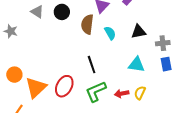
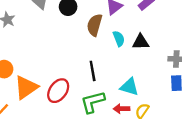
black triangle: (139, 32) -> (141, 42), moved
cyan triangle: (137, 65) -> (129, 87), moved

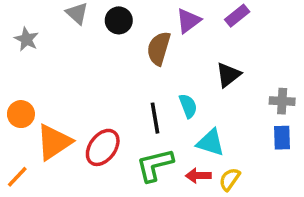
cyan semicircle: (119, 39) -> (188, 106), moved
black triangle: (141, 42) -> (228, 75), turned -36

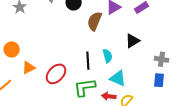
orange triangle: (54, 142) -> (29, 68), size x0.6

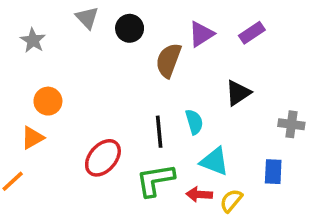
orange circle: (12, 49) -> (48, 101), moved
orange triangle: (29, 68) -> (32, 138), moved
blue rectangle: (159, 80) -> (273, 172), moved

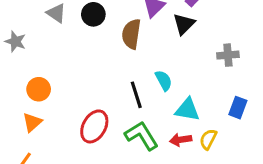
black triangle: (238, 93) -> (184, 24), moved
gray cross: (291, 124) -> (228, 55), moved
blue rectangle: (273, 172) -> (238, 108), turned 30
green L-shape: (155, 180) -> (142, 136), turned 80

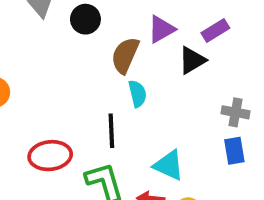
cyan semicircle: (164, 80) -> (137, 94), moved
blue rectangle: (238, 108) -> (234, 151), moved, turned -45
red ellipse: (94, 126) -> (50, 156), turned 40

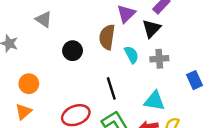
black circle: (85, 19) -> (73, 51), moved
cyan semicircle: (137, 94) -> (131, 55), moved
gray cross: (236, 112) -> (159, 59), moved

